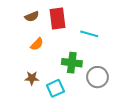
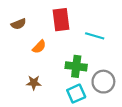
brown semicircle: (32, 16) -> (19, 24), moved
cyan square: (55, 88) -> (76, 94), moved

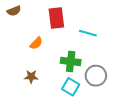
brown semicircle: (19, 24) -> (14, 11), moved
cyan square: (76, 94) -> (71, 87), turned -36

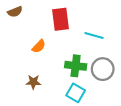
gray circle: (96, 76) -> (103, 69), moved

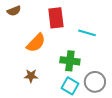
orange semicircle: (39, 46) -> (36, 43), size x1.5
gray circle: (103, 69) -> (95, 82), moved

